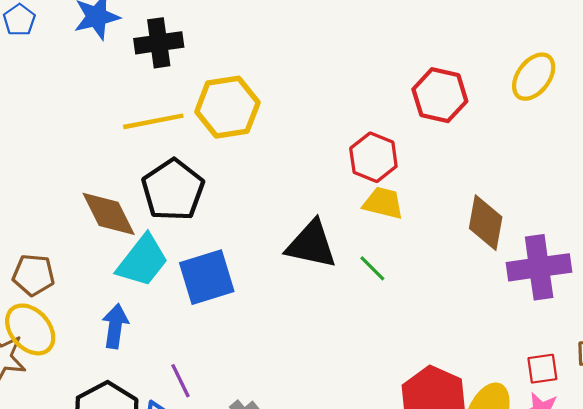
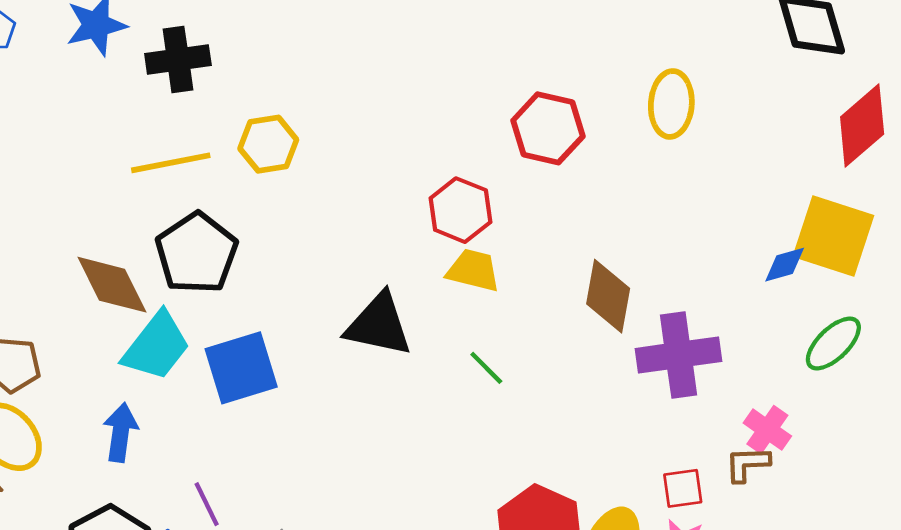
yellow ellipse: (534, 77) -> (671, 104), turned -33
yellow hexagon: (227, 107) -> (268, 144), size x0.7
green line: (372, 268) -> (486, 368), moved

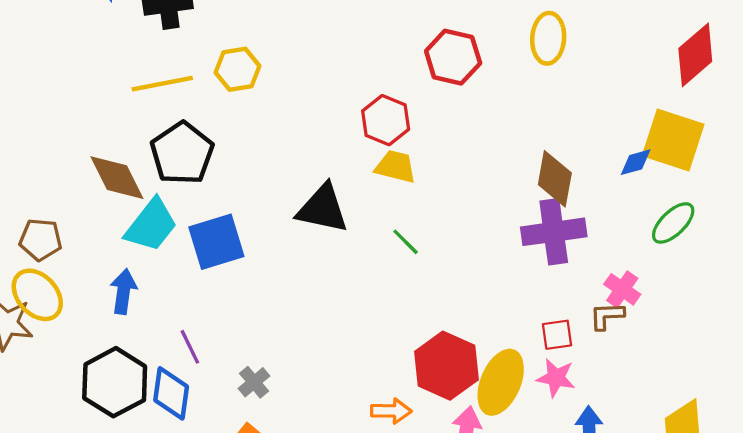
brown diamond: (608, 296) -> (555, 179), moved

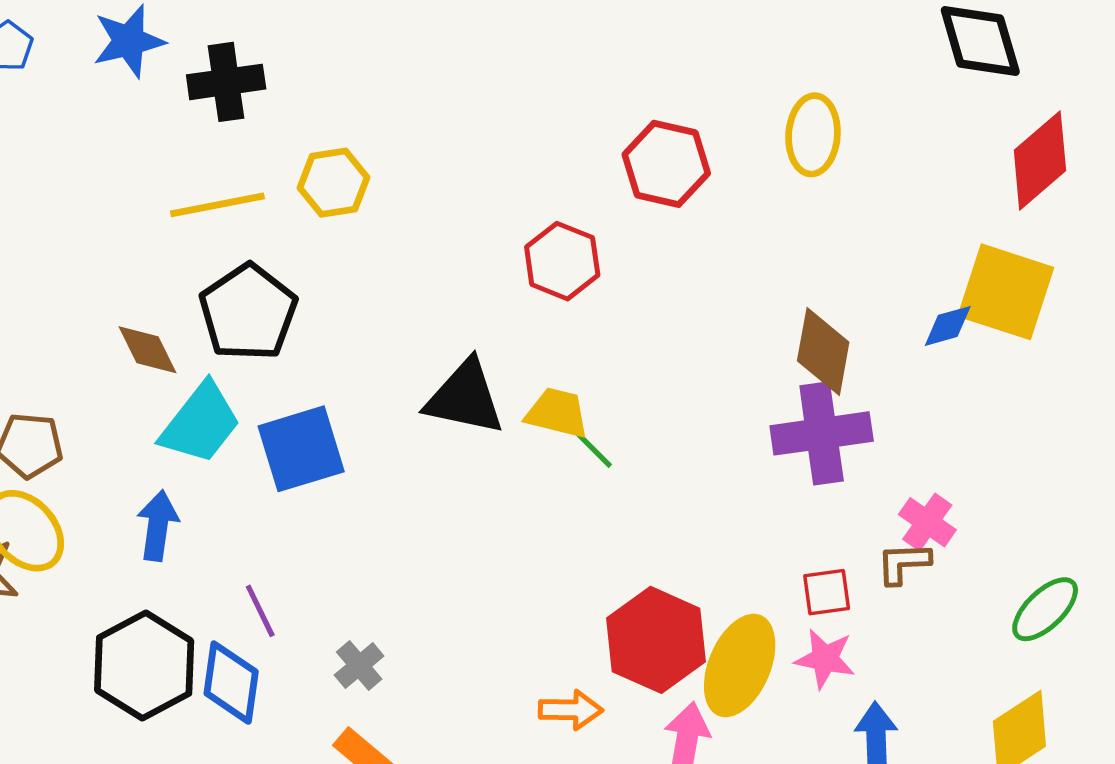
yellow trapezoid: (396, 167) -> (557, 413), moved
brown diamond: (117, 178) -> (148, 350), size x0.7
green ellipse: (673, 223) -> (1045, 609), moved

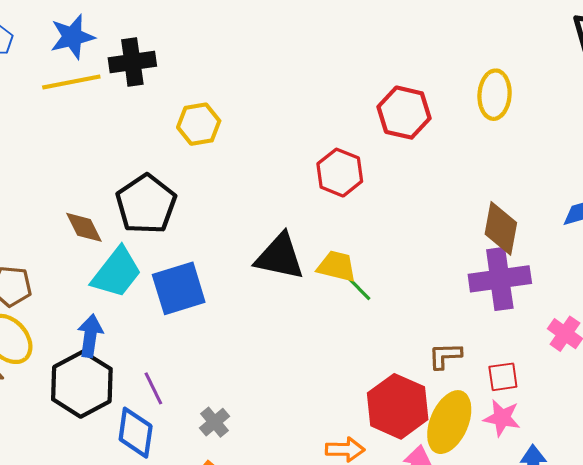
yellow line: (217, 205) -> (71, 82), moved
brown L-shape: (903, 563) -> (445, 356), moved
black hexagon: (144, 666) -> (82, 384), moved

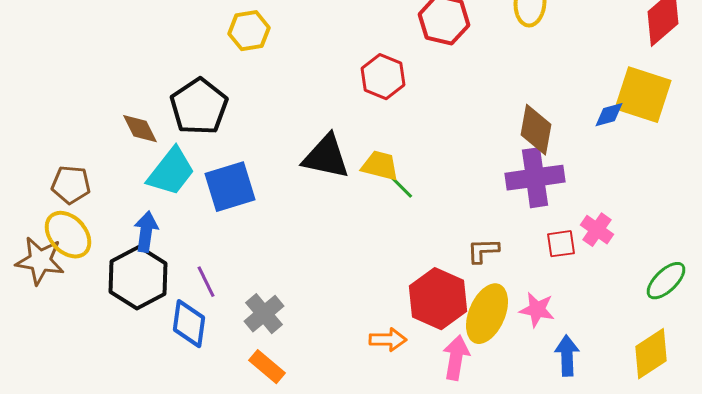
red square: (503, 377) -> (561, 244), moved
gray cross: (214, 422) -> (264, 314), size x1.4

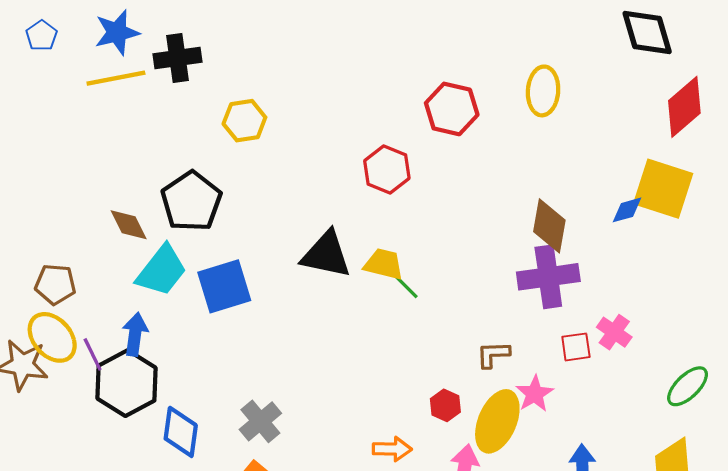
purple line: (206, 282) -> (93, 354), moved
red hexagon: (438, 299) -> (445, 405), size x0.5
pink star: (537, 310) -> (535, 394), moved, turned 30

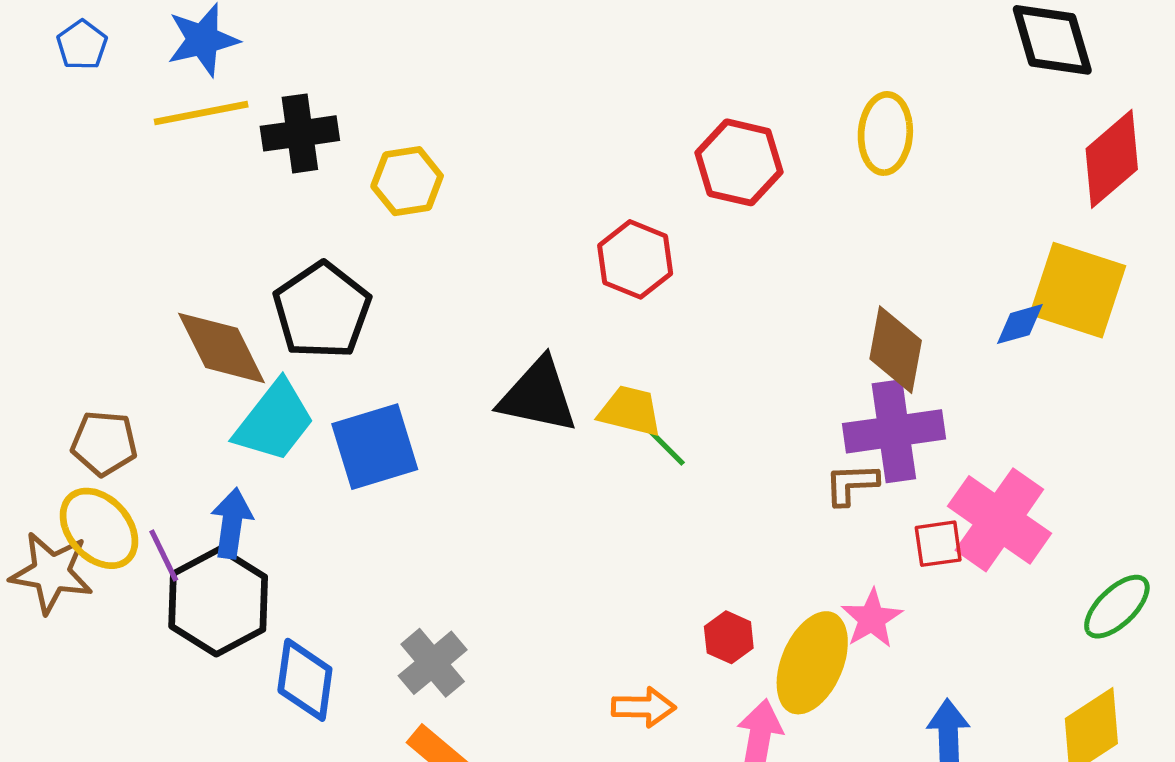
black cross: (178, 58) -> (300, 133), moved
brown diamond: (129, 225) -> (222, 348), size x1.5
pink cross: (614, 332) -> (999, 520), size x1.8
brown L-shape: (493, 354) -> (851, 484), moved

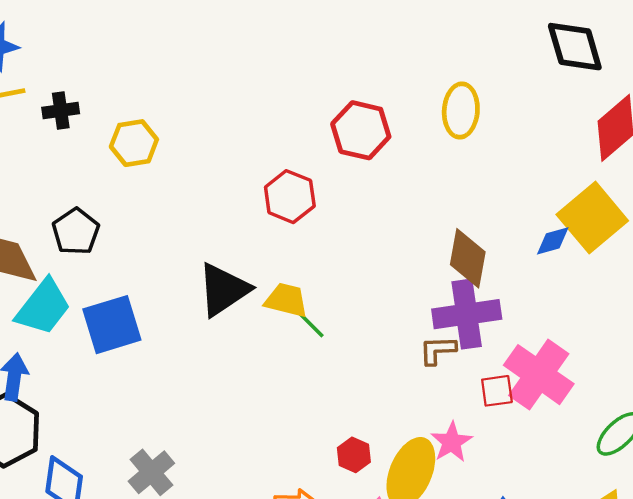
black cross: (300, 133) -> (61, 111), size x0.7
yellow square: (1078, 290) -> (592, 218), turned 32
black pentagon: (322, 310) -> (76, 231), size x0.7
black triangle: (538, 396) -> (224, 290), turned -46

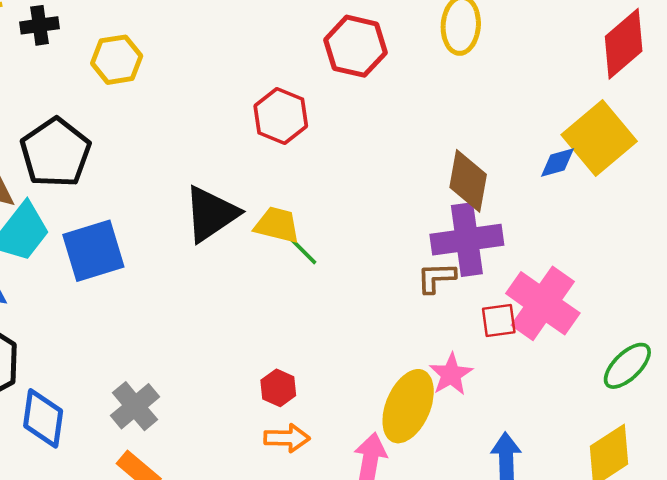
black pentagon: (76, 231) -> (55, 153), size x1.4
red hexagon: (354, 455) -> (278, 388), moved

